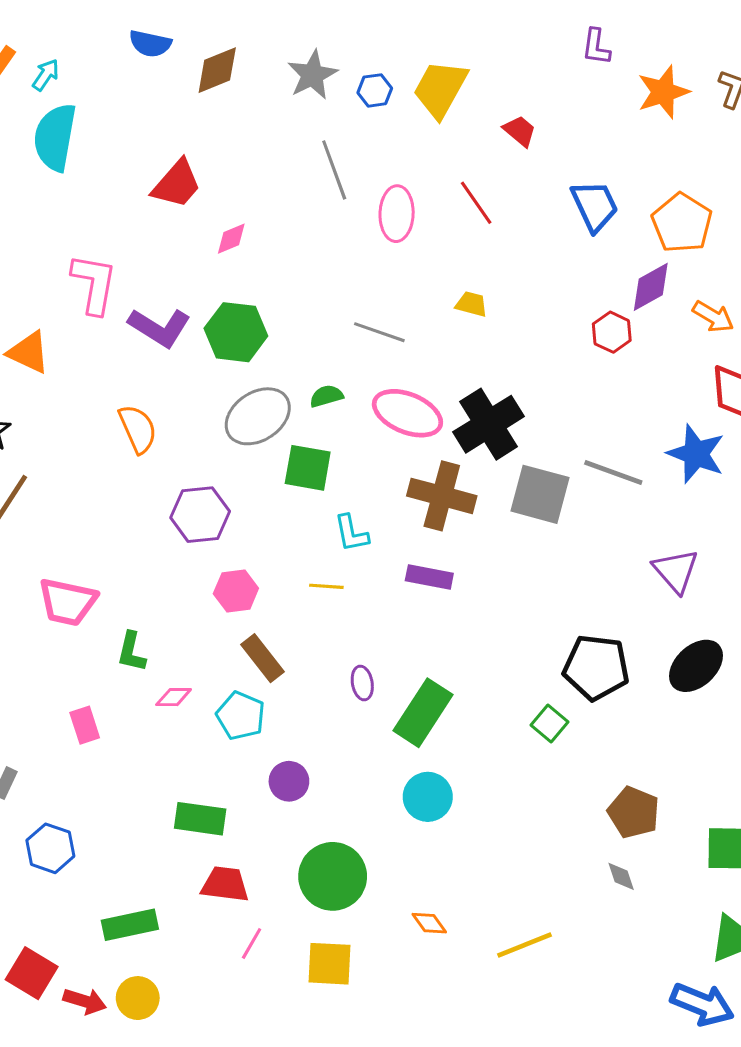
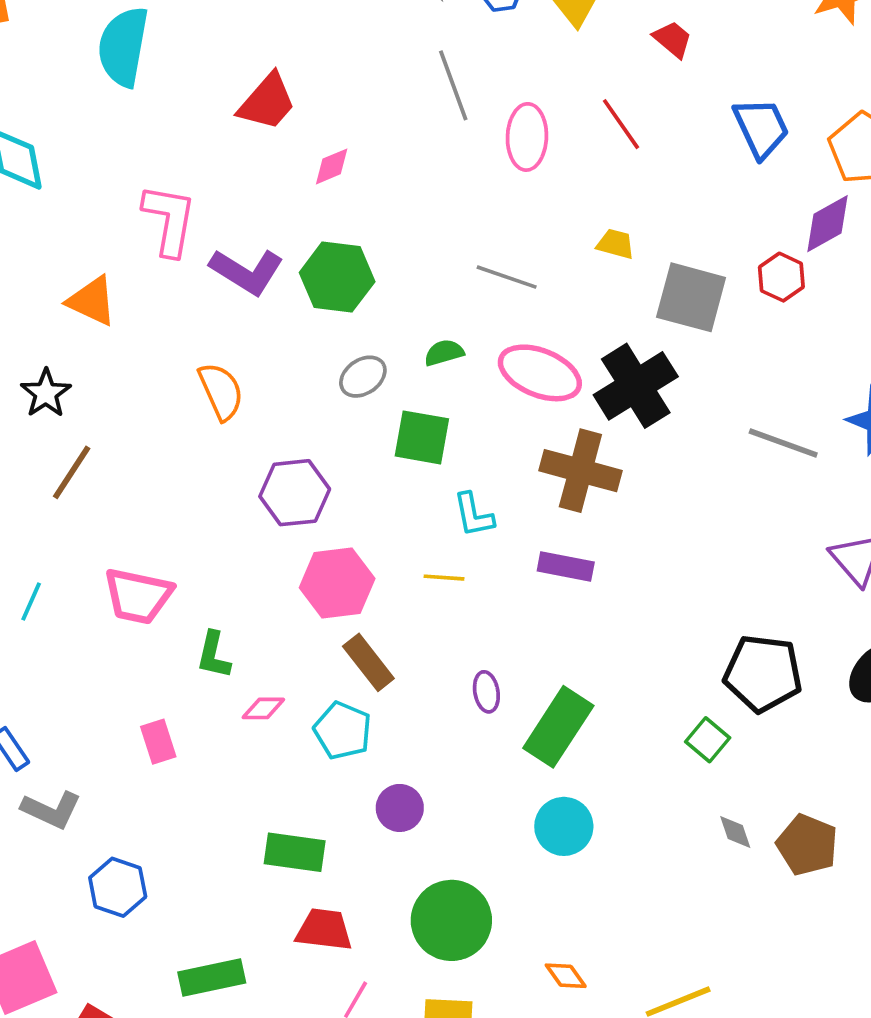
gray ellipse: (258, 416) -> (363, 377), size x0.6
gray square: (540, 494) -> (691, 297), moved
pink hexagon: (236, 591) -> (337, 583), size x1.4
gray diamond: (621, 876) -> (735, 832), moved

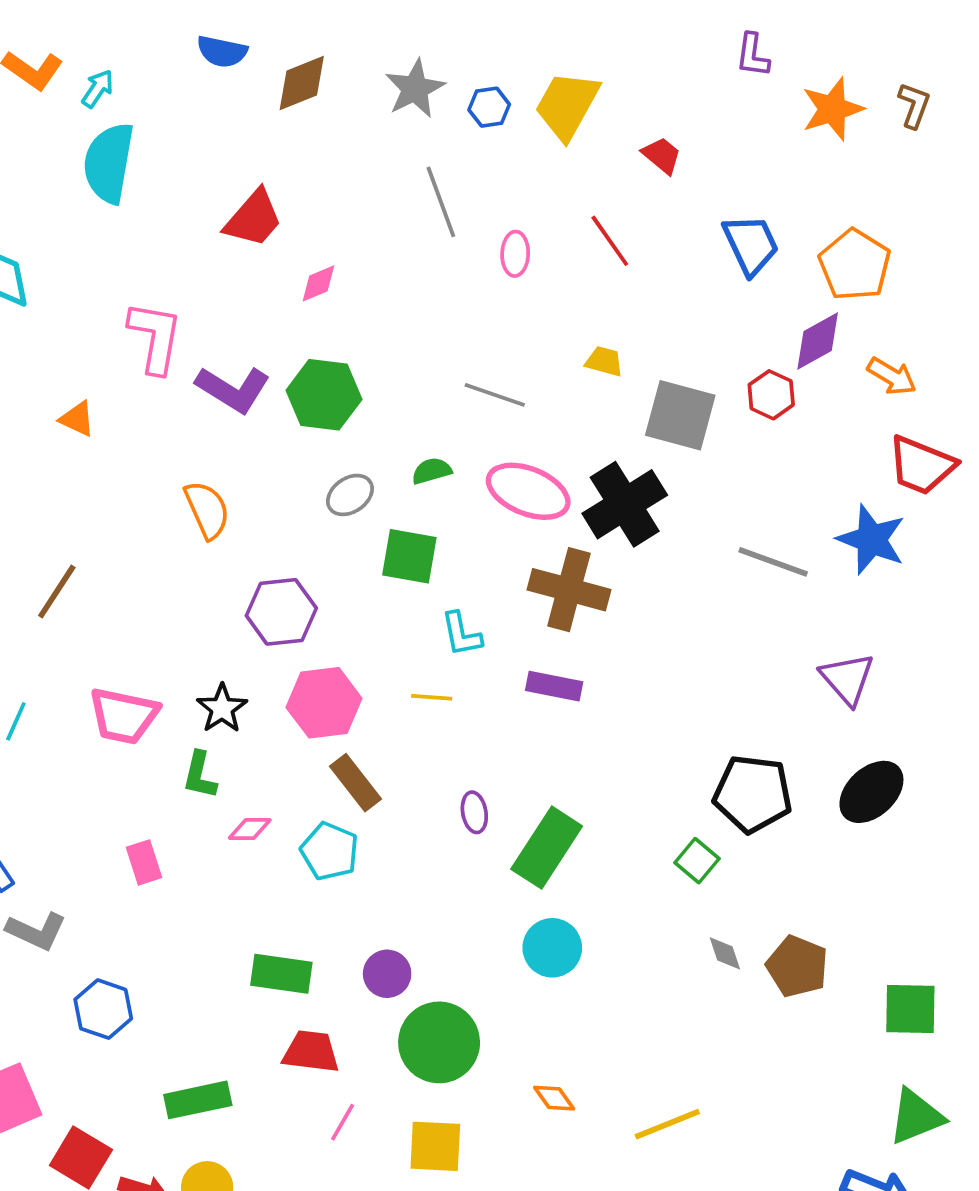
pink ellipse: (527, 137) -> (515, 254), size x0.7
orange triangle: (92, 301) -> (77, 419), size x0.7
black star: (46, 393) -> (222, 708), moved
purple circle: (400, 808) -> (387, 974), moved

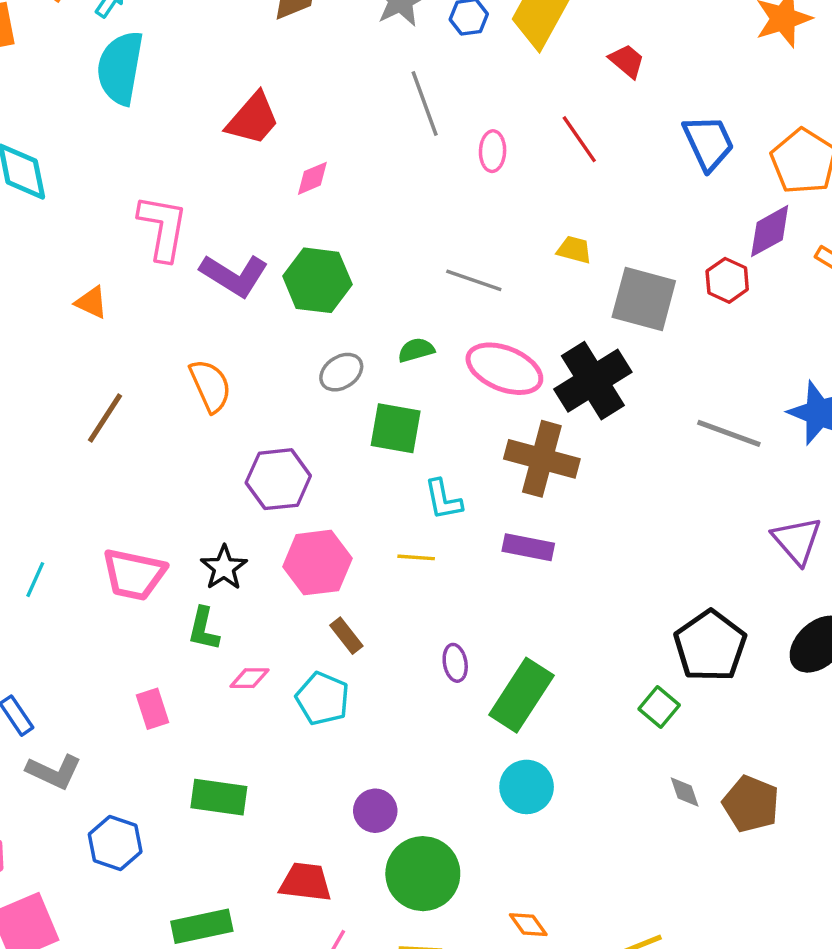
brown line: (57, 591) -> (105, 418), moved
brown rectangle: (356, 783) -> (346, 636), size x0.7
black pentagon: (753, 794) -> (710, 646), turned 30
green rectangle: (281, 974) -> (219, 797), moved

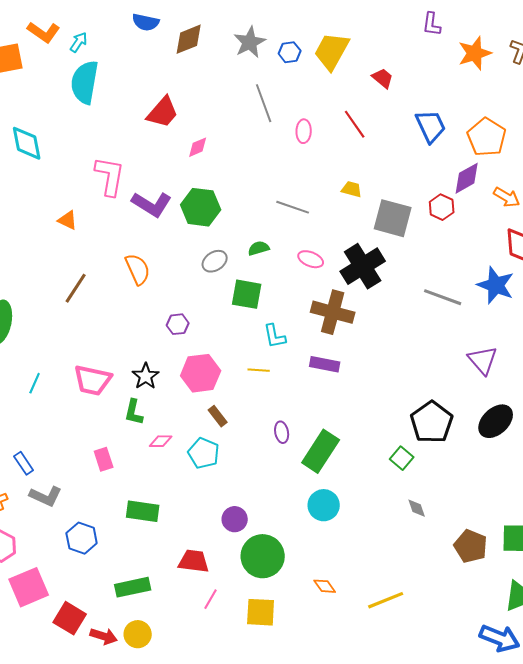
pink ellipse: (504, 369) -> (311, 259), size x0.6
purple hexagon: (278, 479) -> (178, 324), size x0.6
brown pentagon: (751, 804) -> (471, 546), moved

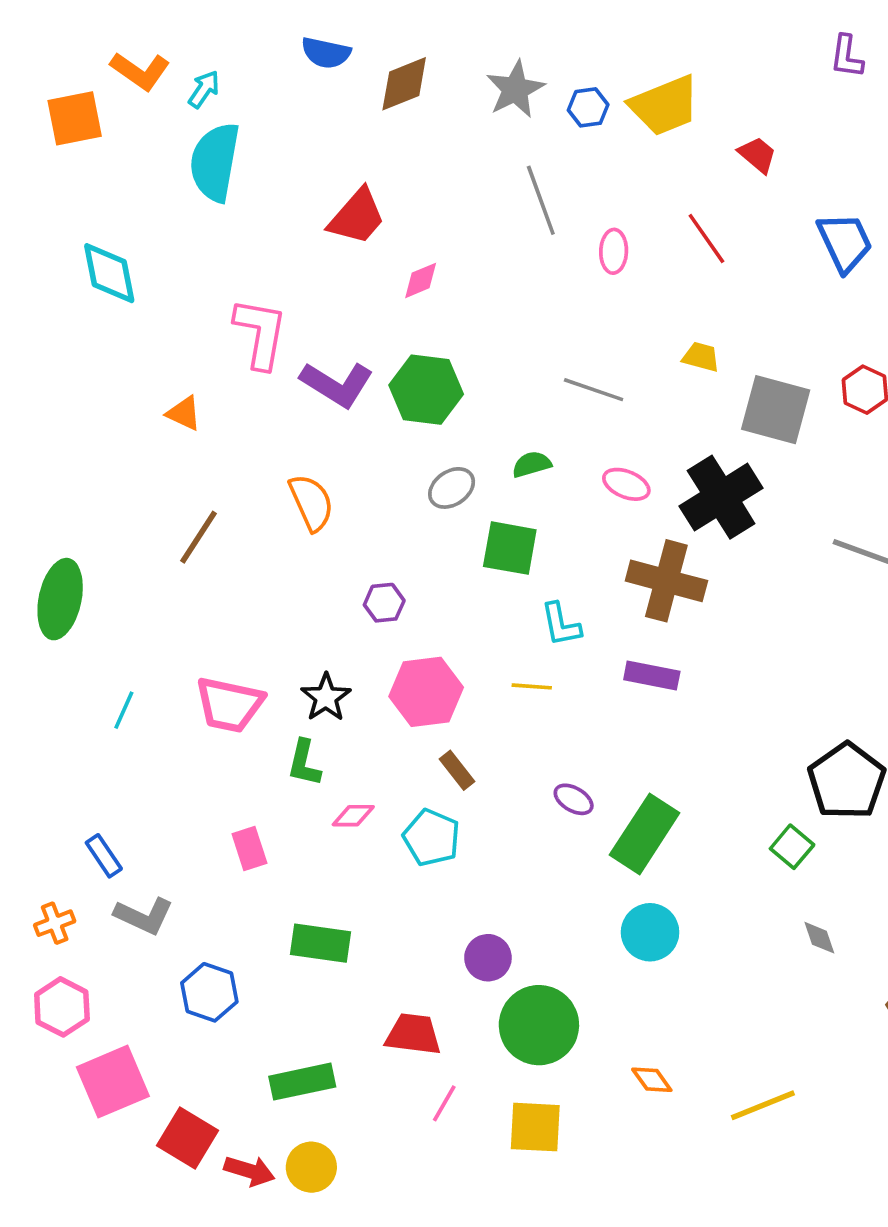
yellow trapezoid: (332, 51) -> (665, 106), turned -141
purple ellipse: (282, 432) -> (574, 799), turned -50

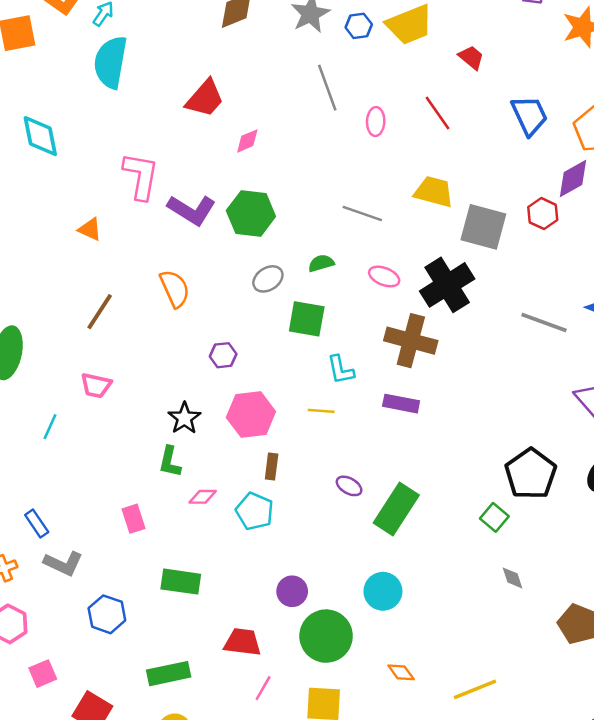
yellow trapezoid: (701, 357) -> (434, 192), size x1.6
pink trapezoid: (229, 705) -> (96, 385), moved, size x0.7
brown rectangle: (457, 770) -> (272, 467), turned 45
cyan circle: (650, 932) -> (383, 591), moved
pink square: (113, 1082) -> (43, 674), size x0.6

